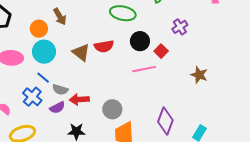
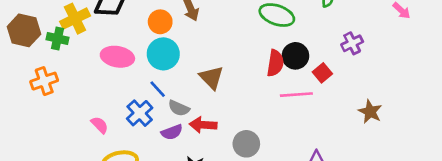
red semicircle: (104, 46) -> (275, 63), moved, turned -78
brown triangle: (81, 52) -> (211, 78), moved

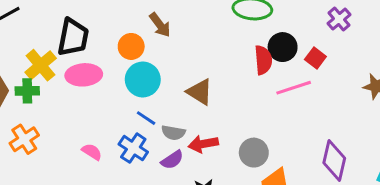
pink ellipse: (117, 57) -> (84, 75), moved
pink semicircle: (100, 125) -> (92, 152), moved

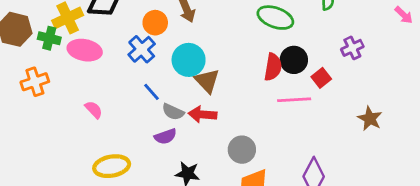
pink ellipse: (84, 75) -> (85, 50), moved
cyan circle: (143, 79) -> (189, 60), moved
red arrow: (203, 144) -> (203, 114), moved
blue cross: (133, 148) -> (142, 49), moved

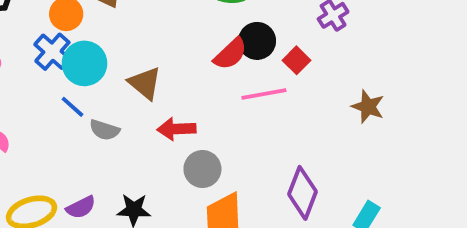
cyan circle: (189, 60) -> (84, 63), moved
red semicircle: (273, 67) -> (230, 54), turned 44
red arrow: (203, 114) -> (176, 129), moved
purple semicircle: (165, 136) -> (81, 207), moved

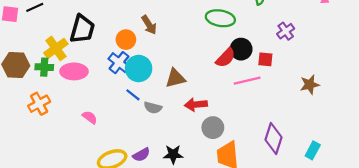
red square: (297, 60) -> (265, 59), turned -35
brown triangle: (145, 83) -> (175, 78), turned -50
brown star: (368, 107) -> (310, 85), turned -30

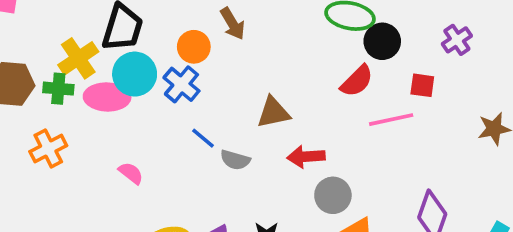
black circle: (241, 49) -> (382, 41), moved
cyan circle: (139, 69) -> (135, 74), moved

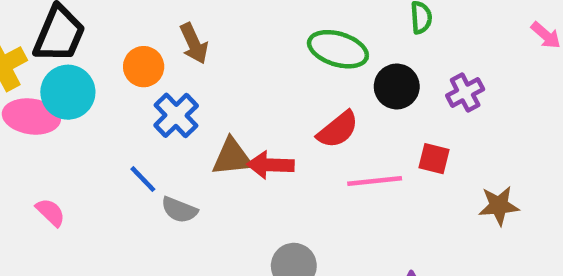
black circle: (382, 41) -> (397, 86), moved
blue cross: (181, 84) -> (176, 115), moved
red square: (422, 85) -> (434, 159), moved
red arrow: (306, 157) -> (270, 165), moved

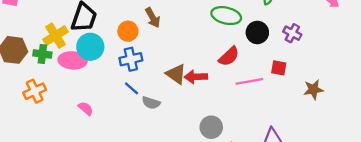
purple cross: (465, 92) -> (292, 33), turned -30
blue cross: (176, 115) -> (131, 59), moved, turned 35
brown triangle: (232, 157) -> (176, 74), turned 45

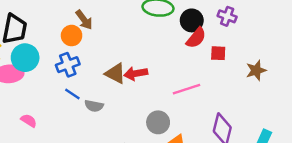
orange circle: (128, 31) -> (72, 36), moved
red semicircle: (229, 56) -> (196, 38), moved
pink line: (249, 81) -> (187, 89), moved

